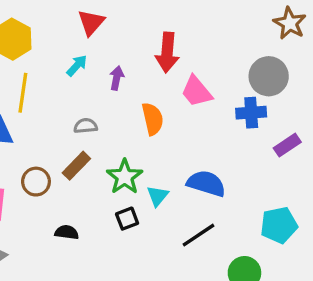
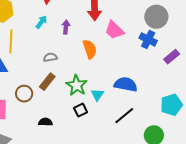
blue cross: (251, 113) -> (148, 39), turned 36

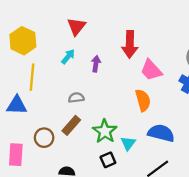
orange semicircle: (90, 49) -> (143, 100), moved

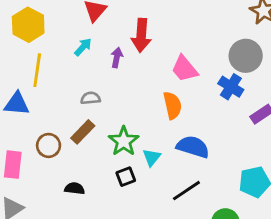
red arrow: (130, 44) -> (141, 35), moved

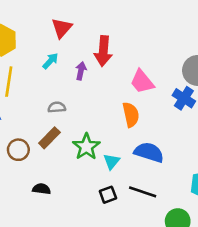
black square: (126, 177) -> (108, 195), moved
black line: (186, 191) -> (143, 192), turned 52

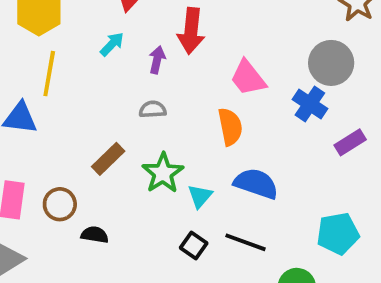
gray semicircle: (57, 107) -> (153, 109), moved
brown circle: (18, 150) -> (60, 204), moved
black square: (108, 195) -> (194, 245), turned -36

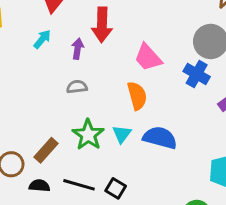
brown rectangle: (108, 159) -> (46, 150), moved
cyan triangle: (200, 196) -> (122, 134), moved
black line: (245, 242) -> (79, 185), moved

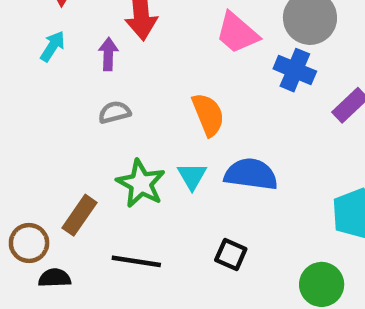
pink trapezoid: (148, 57) -> (237, 33), moved
black semicircle: (39, 186) -> (55, 278), moved
black square: (116, 188) -> (231, 254), moved

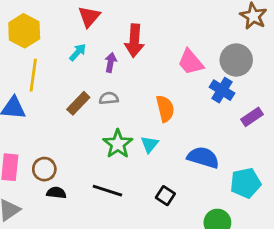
blue semicircle: (251, 174) -> (203, 158), moved
brown rectangle: (80, 215) -> (78, 103), moved

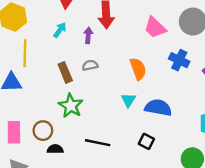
blue cross: (222, 90) -> (179, 60), moved
brown rectangle: (78, 103) -> (65, 72), turned -60
green star: (118, 144) -> (71, 106), moved
blue semicircle: (203, 158) -> (158, 108), moved

